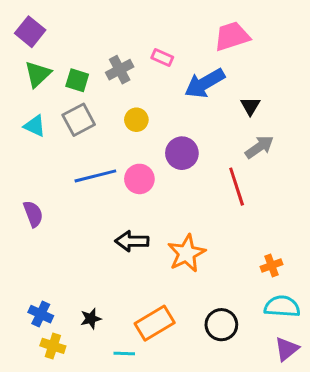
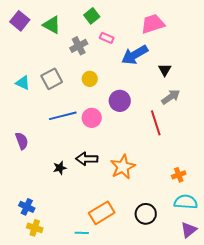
green triangle: (38, 74) -> (52, 25), moved, turned -48
green square: (77, 80) -> (92, 16), moved, turned 35
black star: (91, 319) -> (60, 168), moved

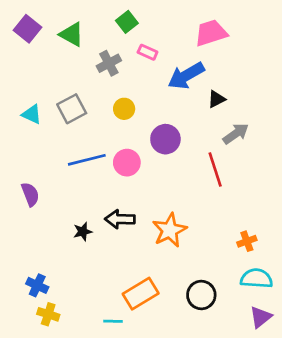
black triangle: (165, 70) -> (216, 99), moved, turned 32

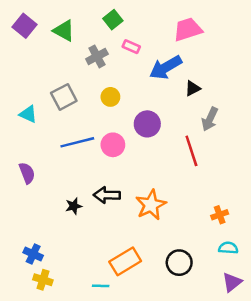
cyan triangle: (32, 114) -> (28, 114), moved
gray arrow: (236, 134) -> (210, 119), turned 150
cyan semicircle: (256, 278) -> (228, 248), size x0.7

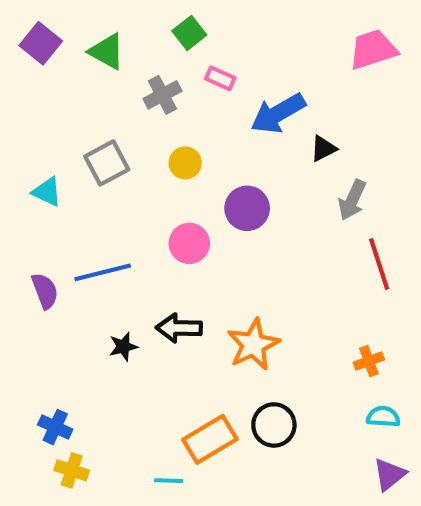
pink trapezoid: (188, 29) -> (373, 49), moved
blue line: (77, 142) -> (103, 272), moved
red line: (191, 151) -> (379, 264), moved
black circle: (179, 263) -> (274, 425), moved

